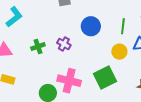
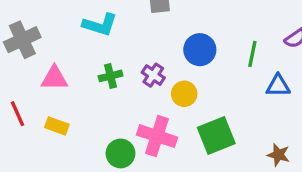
cyan L-shape: (14, 17) -> (100, 25), moved, turned 50
yellow circle: (119, 52) -> (184, 94), moved

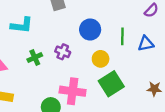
green line: (252, 54) -> (122, 36), moved
yellow circle: (184, 94) -> (101, 59), moved

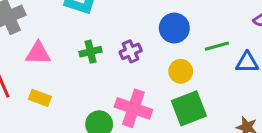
green line: (122, 36) -> (217, 46), turned 63
purple cross: (63, 52) -> (131, 51), turned 32

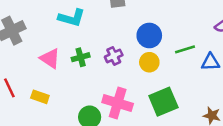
pink triangle: (38, 53) -> (50, 59), moved, turned 35
yellow circle: (181, 71) -> (149, 62), moved

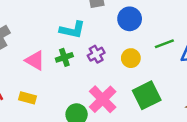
cyan L-shape: (72, 18) -> (72, 30), moved
blue circle: (149, 35) -> (130, 19), moved
pink cross: (118, 103) -> (103, 99), turned 32

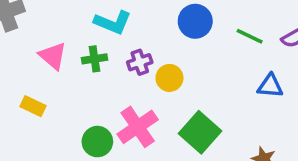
green line: (164, 44) -> (250, 36), moved, turned 36
yellow circle: (131, 58) -> (169, 78), moved
green square: (147, 95) -> (200, 132), turned -32

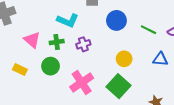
yellow circle: (169, 78) -> (124, 59), moved
green circle: (97, 142) -> (51, 66), moved

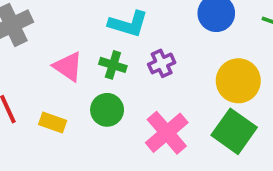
green cross: (57, 42) -> (113, 65), turned 32
yellow circle: (124, 59) -> (238, 81), size x1.5

